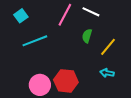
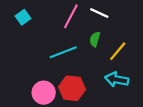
cyan line: (35, 41) -> (63, 52), moved
cyan arrow: (107, 73) -> (117, 80), size x1.5

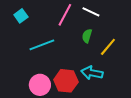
cyan line: (63, 52) -> (42, 45), moved
cyan arrow: (117, 80) -> (92, 73), moved

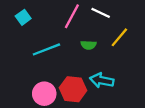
green semicircle: (87, 36) -> (88, 45), moved, turned -104
yellow line: (108, 47) -> (119, 37), moved

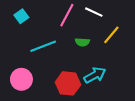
cyan arrow: (102, 80) -> (95, 75), turned 140
pink circle: (44, 94) -> (21, 79), moved

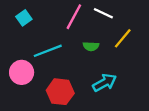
pink circle: (21, 79) -> (22, 72), moved
red hexagon: (68, 83) -> (60, 92), moved

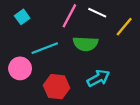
yellow line: (123, 38) -> (124, 27), moved
green semicircle: (91, 46) -> (85, 44), size x1.6

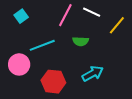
green semicircle: (85, 44) -> (81, 41), size x0.7

